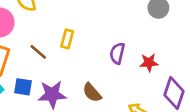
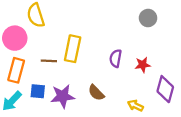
yellow rectangle: (67, 39) -> (73, 49), size x1.6
brown line: (38, 52) -> (49, 61), turned -35

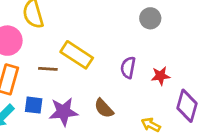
gray circle: (148, 18) -> (150, 18), moved
yellow rectangle: (73, 49) -> (77, 55), turned -70

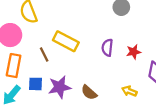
brown line: (48, 69) -> (44, 54), turned 64
brown semicircle: (104, 108) -> (89, 92), moved

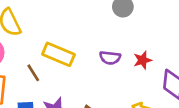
purple semicircle: (107, 48) -> (110, 58), turned -84

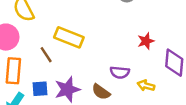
purple semicircle: (110, 58) -> (120, 72), moved

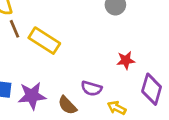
brown line: (46, 55) -> (15, 29), moved

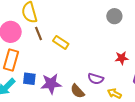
yellow rectangle: (44, 41) -> (61, 42), size x0.7

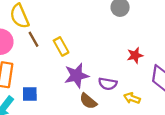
yellow rectangle: (61, 42) -> (61, 46), turned 35
purple star: (51, 84) -> (76, 75), moved

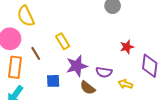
brown line: (34, 39) -> (36, 53), moved
blue square: (30, 94) -> (53, 81), moved

